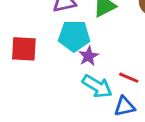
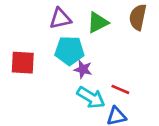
purple star: (89, 56) -> (83, 69), turned -30

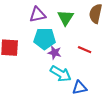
green triangle: (98, 23) -> (66, 18), turned -30
red line: (120, 89) -> (85, 50), moved

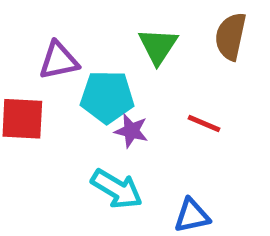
purple triangle: (38, 15) -> (59, 61), moved
cyan arrow: (61, 74) -> (117, 189), moved

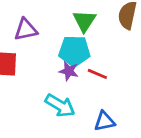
cyan pentagon: (107, 97) -> (74, 51), moved
red line: (204, 124) -> (97, 74), moved

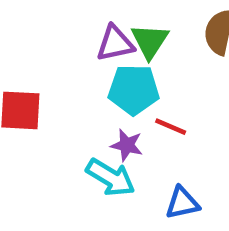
purple triangle: (26, 30) -> (115, 43), moved
purple star: (69, 71) -> (127, 145), moved

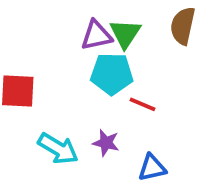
purple star: (127, 145) -> (106, 143), moved
cyan arrow: (111, 178) -> (58, 149), moved

